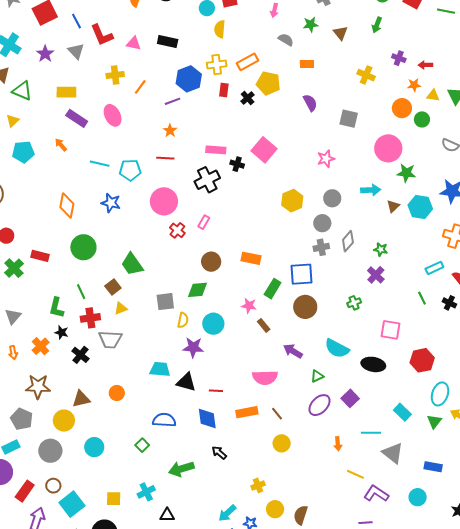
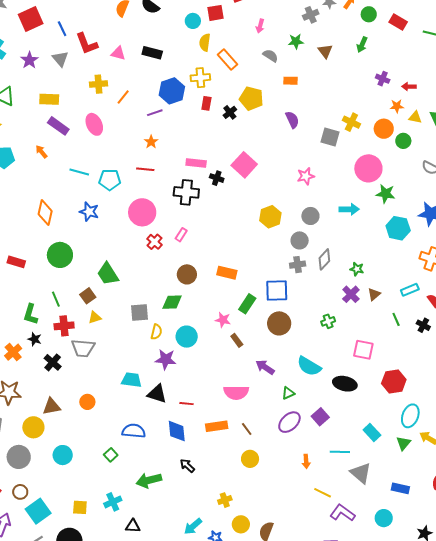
orange rectangle: (248, 62) -> (228, 59), moved, turned 75
yellow cross: (366, 75) -> (351, 122), moved
black cross: (207, 180) -> (186, 192), turned 30
brown triangle: (393, 206) -> (374, 294), moved

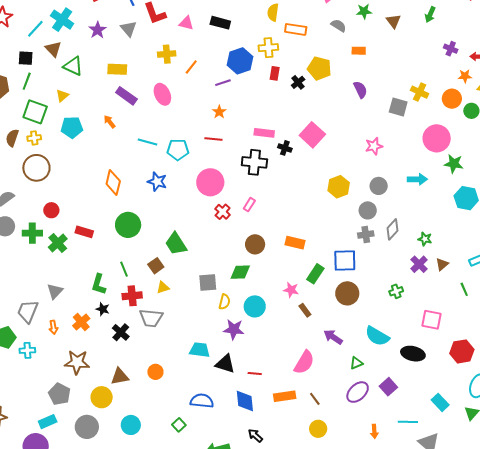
orange rectangle: (228, 59) -> (296, 29), turned -40
pink semicircle: (236, 392) -> (304, 362), turned -60

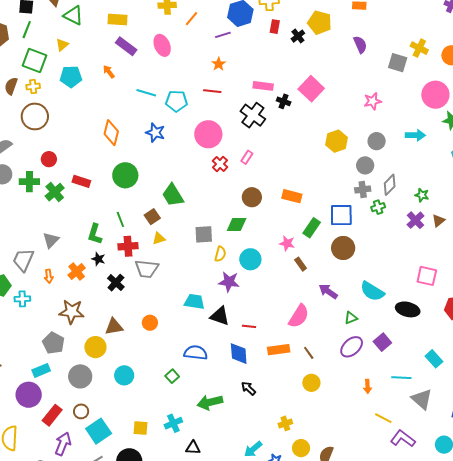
black cross: (254, 162) -> (253, 115), turned 30
green cross: (396, 291) -> (378, 207), moved

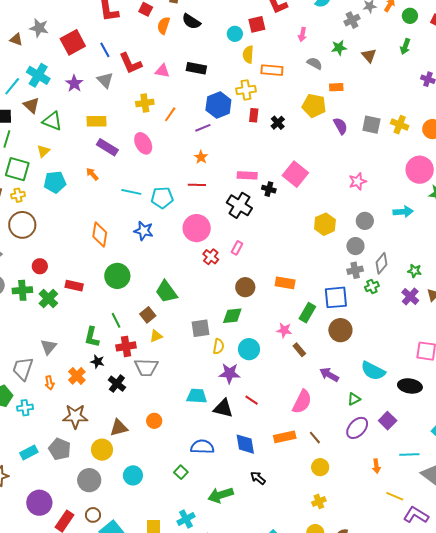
yellow pentagon: (320, 23) -> (314, 106), moved
gray square: (398, 63) -> (371, 125), moved
red line: (249, 326) -> (252, 400), moved, turned 32
cyan rectangle: (41, 370) -> (29, 453), moved
yellow cross: (285, 423) -> (319, 501), moved

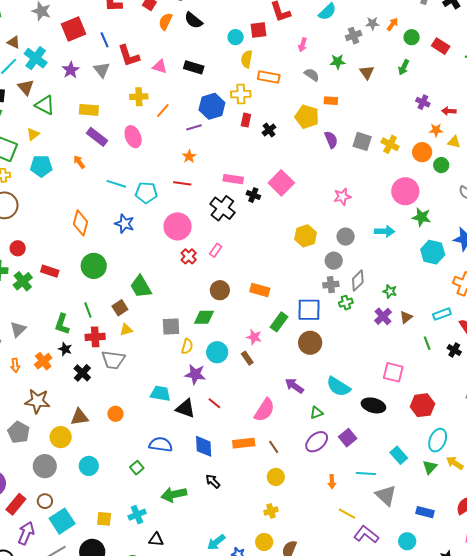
brown triangle: (16, 39) -> (14, 42), moved
brown rectangle: (299, 350) -> (247, 358), moved

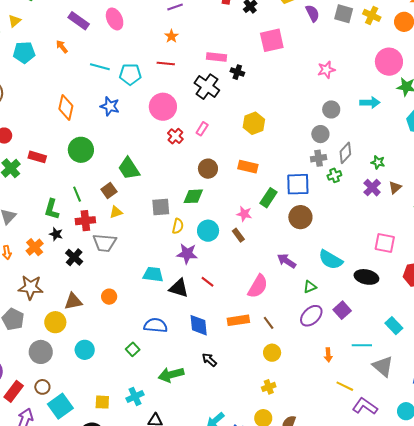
pink square: (281, 183) -> (272, 40), moved, turned 35
yellow hexagon: (306, 236) -> (254, 123), moved

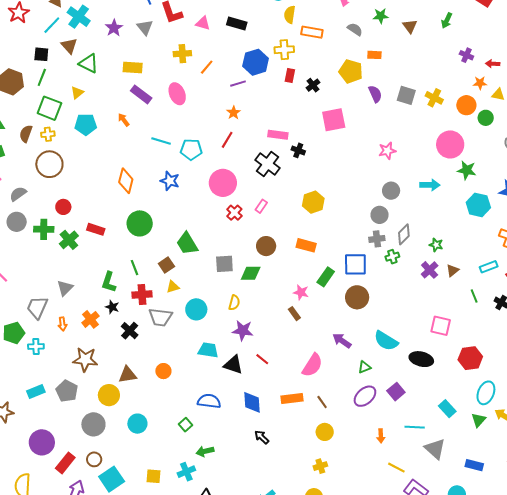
red line: (166, 64) -> (227, 140), turned -66
gray square: (161, 207) -> (224, 264), moved
cyan circle: (208, 231) -> (196, 309), moved
green arrow: (171, 375) -> (205, 451), moved, size x0.7

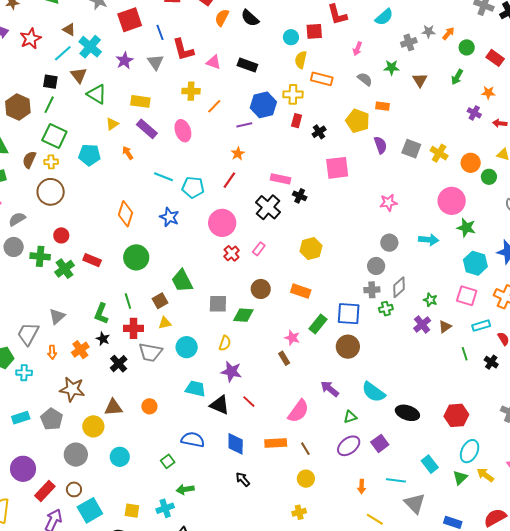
orange star: (480, 83) -> (488, 93), moved
yellow triangle: (77, 93) -> (112, 124), moved
pink square: (441, 326) -> (467, 296), moved

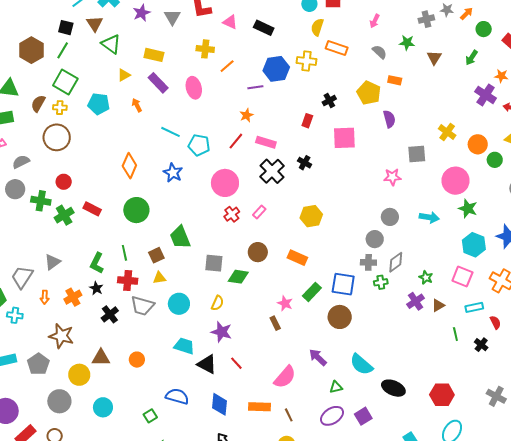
purple cross: (474, 113) -> (486, 95), size x1.5
red rectangle: (297, 121) -> (307, 121), moved
gray square: (411, 149) -> (417, 154), moved, turned -30
pink rectangle: (281, 179) -> (266, 142), moved

